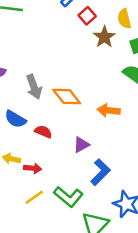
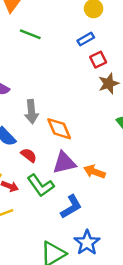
orange arrow: (109, 110) -> (94, 172), moved
purple triangle: (81, 145) -> (64, 163), moved, size x1.5
green L-shape: (68, 197) -> (41, 185), moved

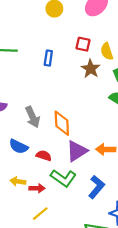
blue rectangle: (86, 39) -> (48, 58), moved, turned -32
red square: (98, 60) -> (83, 44), moved, turned -32
orange diamond: (59, 129) -> (62, 123), turned 40

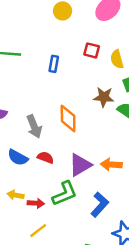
brown star: (91, 69) -> (104, 97), moved, turned -30
orange diamond: (62, 123) -> (68, 118), moved
red semicircle: (44, 156) -> (45, 157), moved
green L-shape: (63, 178) -> (65, 193), turned -60

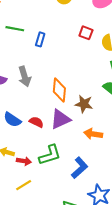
blue rectangle: (54, 64) -> (40, 39), moved
brown star: (104, 97) -> (84, 104), moved
gray arrow: (34, 126) -> (25, 76), moved
purple triangle: (80, 165) -> (60, 119), moved

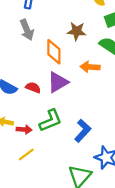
gray arrow: (25, 76) -> (27, 30), moved
brown star: (84, 104) -> (77, 31), moved
orange arrow: (93, 134) -> (90, 67), moved

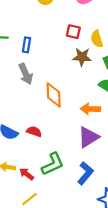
brown star: (77, 31) -> (82, 57), moved
purple triangle: (58, 82) -> (88, 137), moved
red arrow: (24, 129) -> (27, 174), turned -144

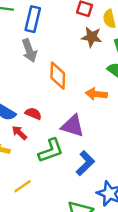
blue rectangle: (27, 45) -> (33, 19), size x1.5
purple triangle: (88, 137) -> (73, 126), moved, turned 45
red arrow: (27, 174) -> (19, 133), moved

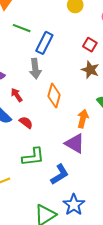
orange arrow: (96, 94) -> (83, 119), turned 84
purple triangle: (73, 126) -> (75, 143), moved
red arrow: (19, 133) -> (17, 95), moved

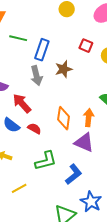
brown star: (90, 70) -> (64, 69), moved, turned -30
red arrow: (17, 95) -> (22, 103), size x1.5
orange diamond: (54, 95) -> (64, 118), moved

